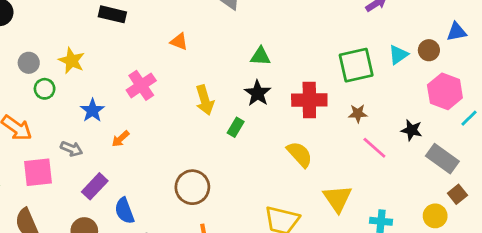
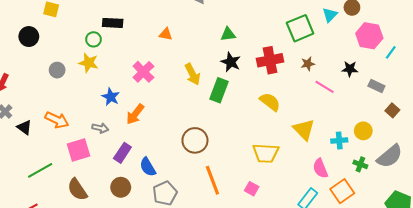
green circle: (45, 89) -> (93, 39), moved
green rectangle: (236, 127) -> (219, 90), size x1.6
orange arrow: (120, 139) -> (135, 114), size x1.5
gray rectangle: (442, 159) -> (376, 86), size x0.7
yellow circle: (435, 216) -> (363, 131), moved

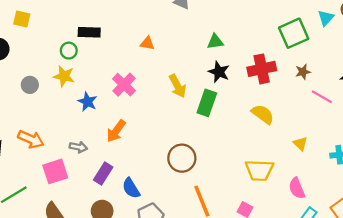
blue star: (111, 97) -> (87, 102), moved
yellow triangle: (304, 130) -> (300, 144), size x0.6
pink semicircle: (320, 168) -> (297, 188), moved

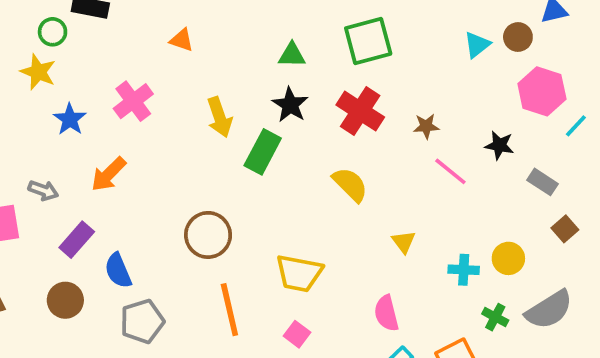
green square: (294, 33) -> (368, 41), moved
red cross: (262, 69) -> (360, 111), turned 36
yellow trapezoid: (259, 170) -> (299, 273), moved

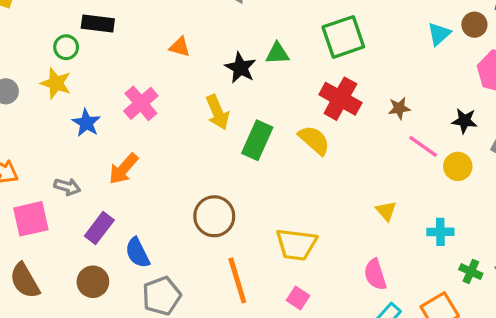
black star: (290, 105) -> (240, 68), moved
yellow semicircle: (350, 185) -> (314, 140), moved
yellow circle: (508, 258) -> (458, 166), moved

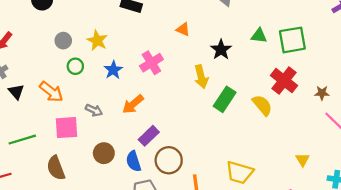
green circle: (66, 47) -> (75, 66), moved
green triangle: (277, 54) -> (259, 36), moved
brown circle: (214, 216) -> (169, 160), moved
purple rectangle: (99, 228) -> (149, 136), moved
brown circle: (93, 282) -> (104, 153), moved

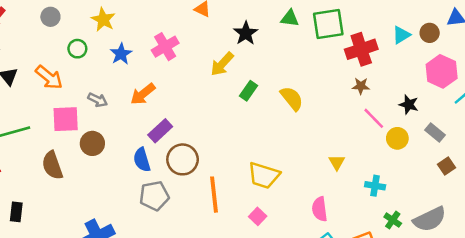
gray circle: (63, 41) -> (50, 17), moved
yellow arrow: (201, 77) -> (222, 64), turned 55
red cross: (284, 81) -> (361, 49), moved, turned 32
green rectangle: (225, 99) -> (249, 91), size x0.7
brown circle: (104, 153) -> (92, 143), moved

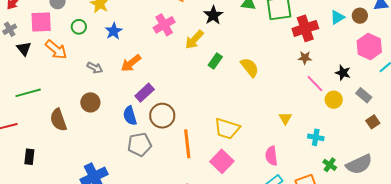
pink cross: (165, 47) -> (164, 25), moved
pink square: (66, 119) -> (41, 22), moved
pink square: (258, 216) -> (222, 161), size x1.6

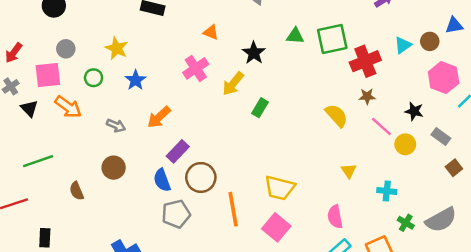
yellow semicircle: (250, 67) -> (337, 115), moved
brown semicircle: (58, 120) -> (77, 191), size x0.7

